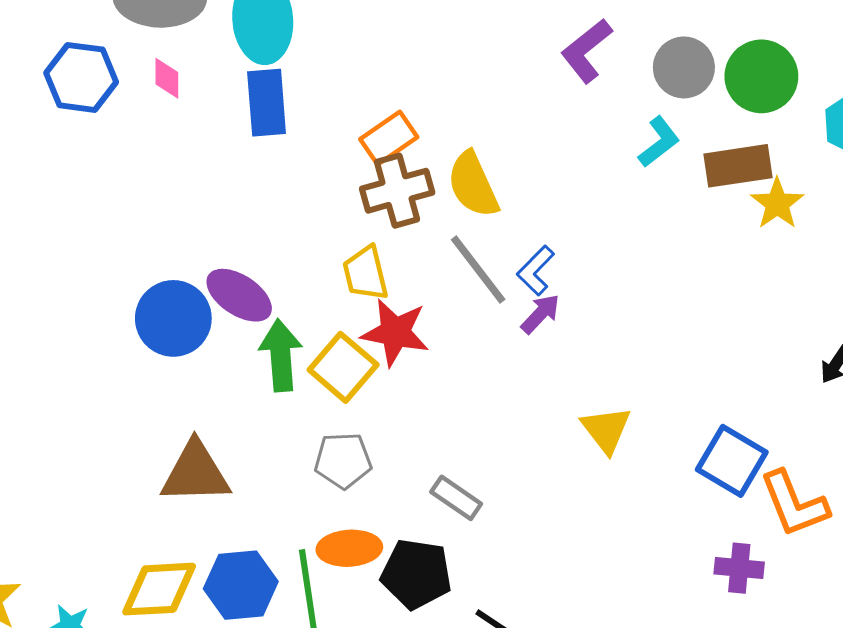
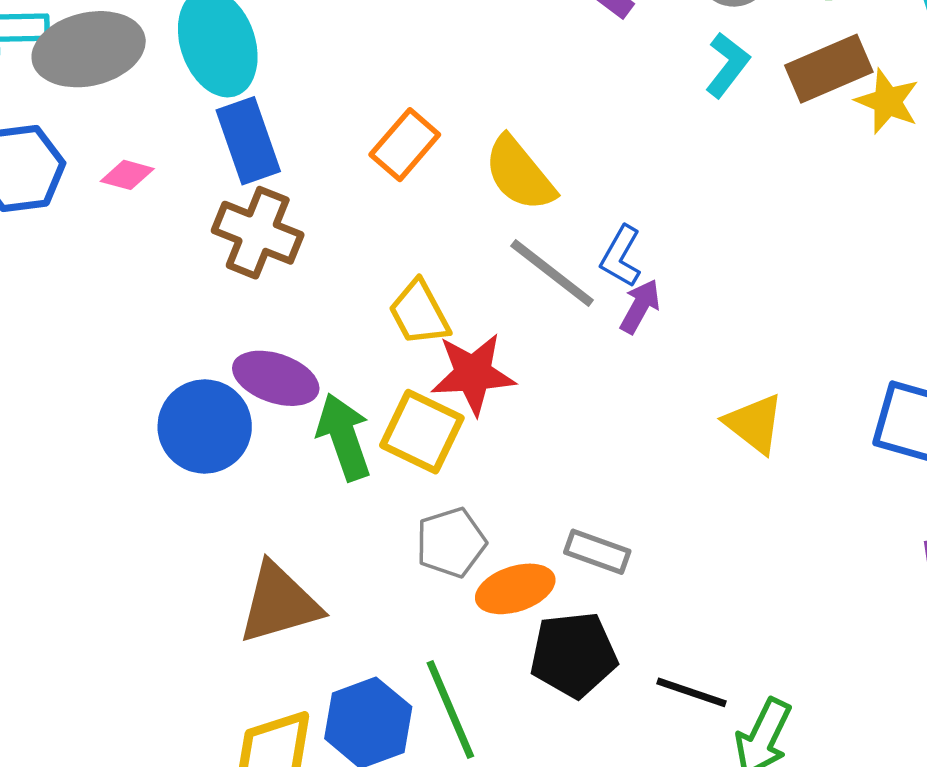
pink diamond: (167, 78) -> (127, 175), moved, turned -60
brown cross: (397, 191) -> (258, 233), moved, turned -38
orange ellipse: (349, 548) -> (515, 589), moved

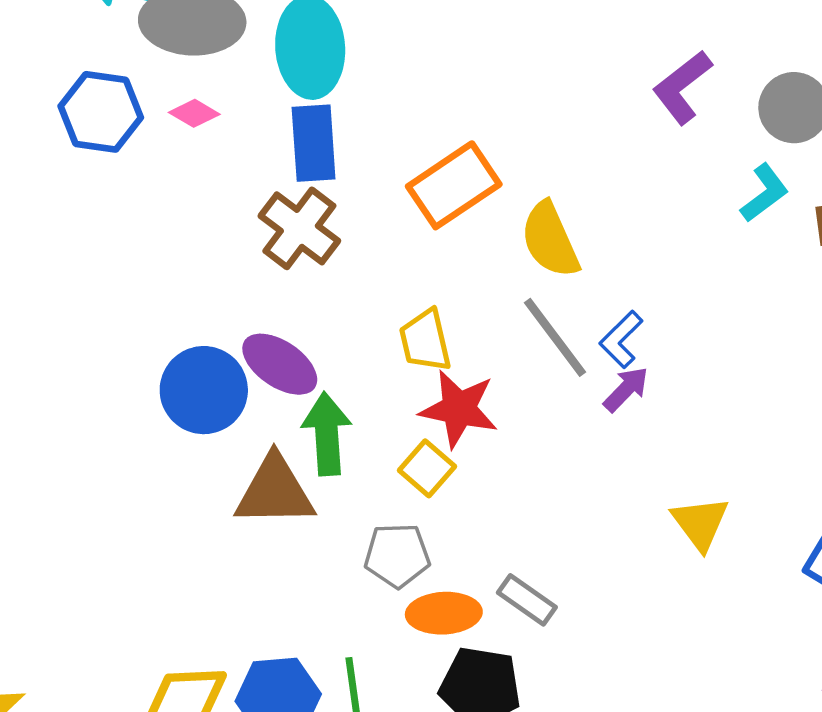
orange rectangle: (405, 145) -> (454, 185), size x1.4
pink diamond: (127, 175) -> (194, 113), moved
yellow square: (422, 432) -> (427, 468), moved, size x0.7
brown triangle: (279, 603) -> (275, 491), moved

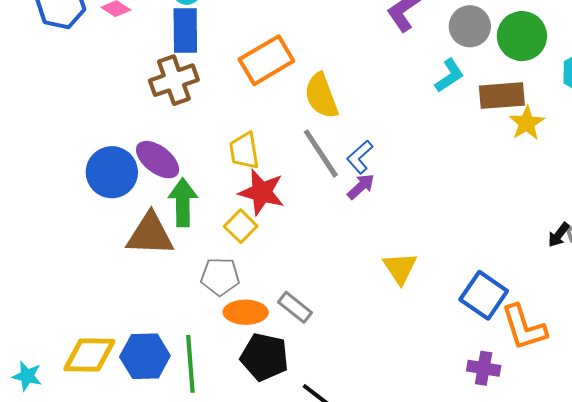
brown cross: (299, 228) -> (174, 80), turned 30

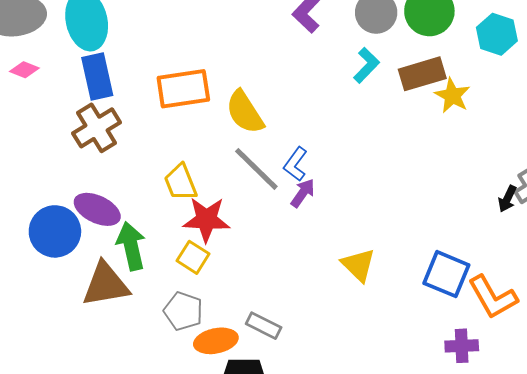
orange rectangle: (266, 60) -> (183, 89), turned 34
gray pentagon: (220, 277) -> (183, 311), turned 30

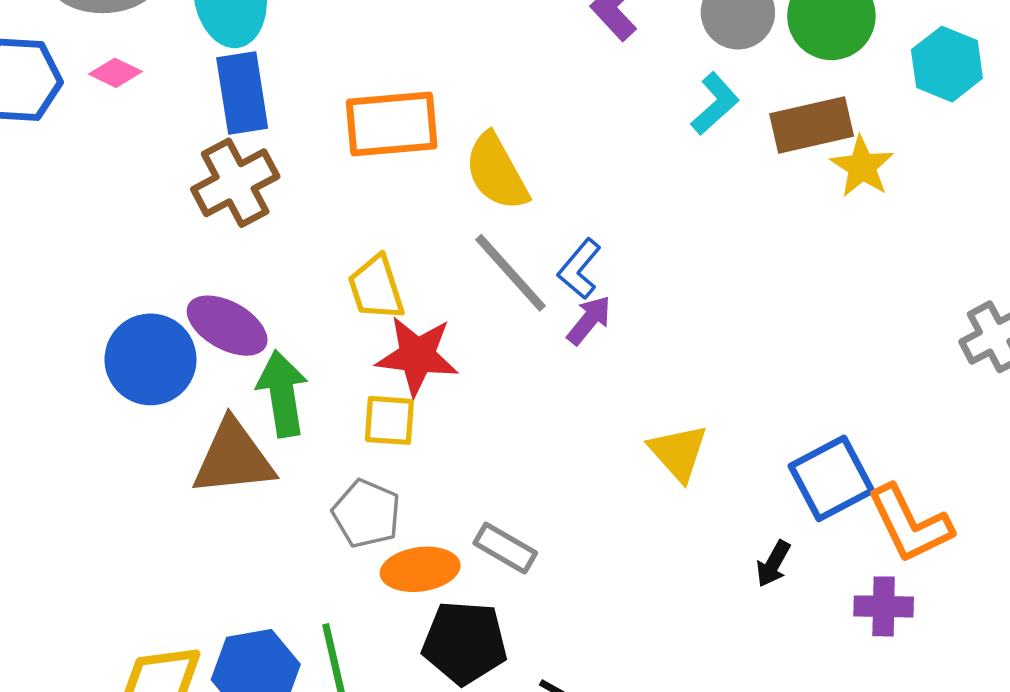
black arrow: (507, 199) -> (773, 564), moved
yellow square: (193, 257) -> (389, 420), turned -32
blue square: (446, 274) -> (831, 478), turned 36
purple cross: (462, 346) -> (884, 606), moved

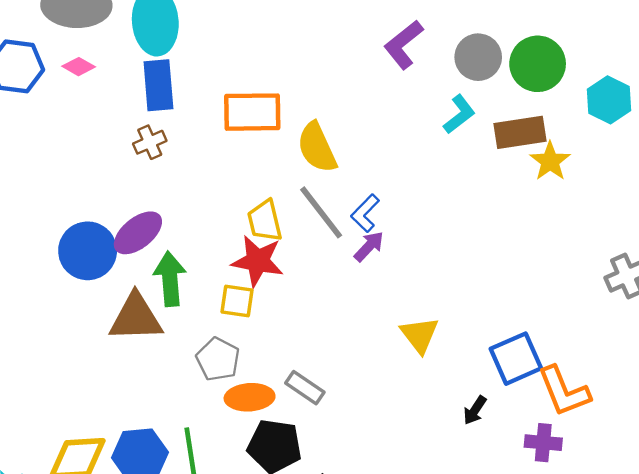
brown cross: (235, 183) -> (150, 142), size x0.6
yellow trapezoid: (376, 288) -> (265, 221), moved
purple ellipse: (227, 326) -> (138, 233), turned -72

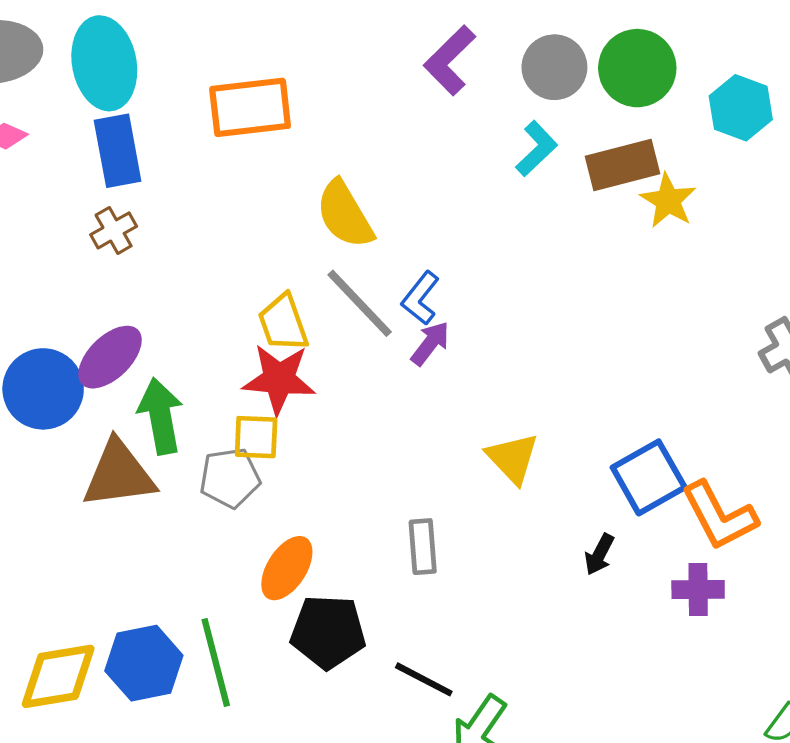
orange rectangle: (252, 112) -> (250, 107), moved
gray pentagon: (218, 359) -> (230, 478), moved, turned -30
gray rectangle: (305, 388) -> (423, 547), moved, turned 57
orange ellipse: (250, 397) -> (287, 568), turned -48

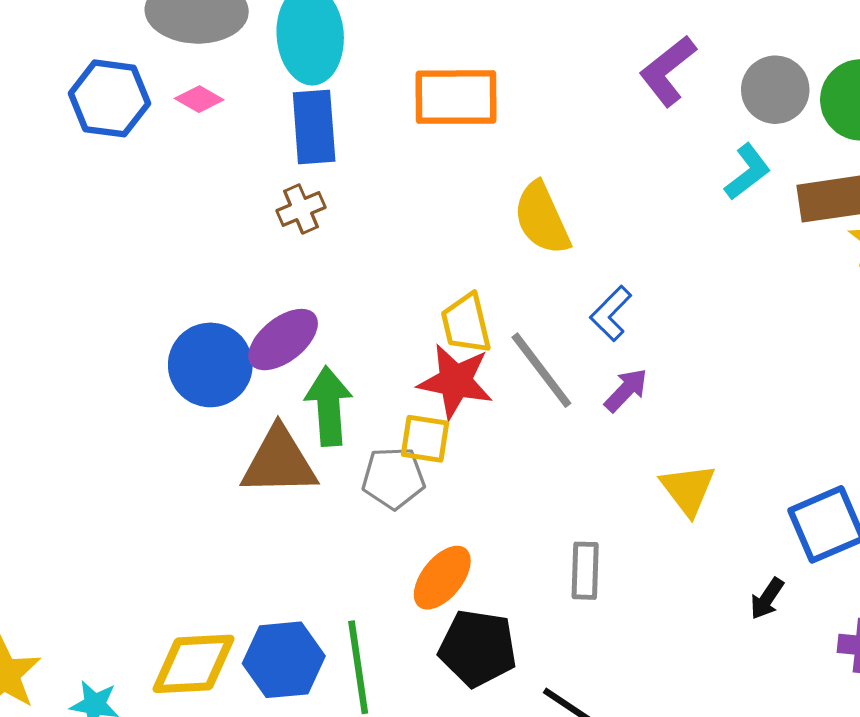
gray line: (360, 303) -> (541, 370), moved
purple arrow: (430, 343) -> (626, 390), moved

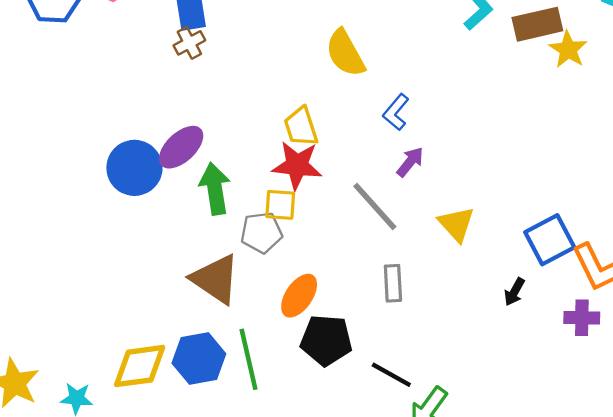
brown cross: (301, 209) -> (189, 43), moved
gray line: (541, 370) -> (375, 207), moved
brown triangle: (279, 462) -> (215, 279), moved, turned 40

